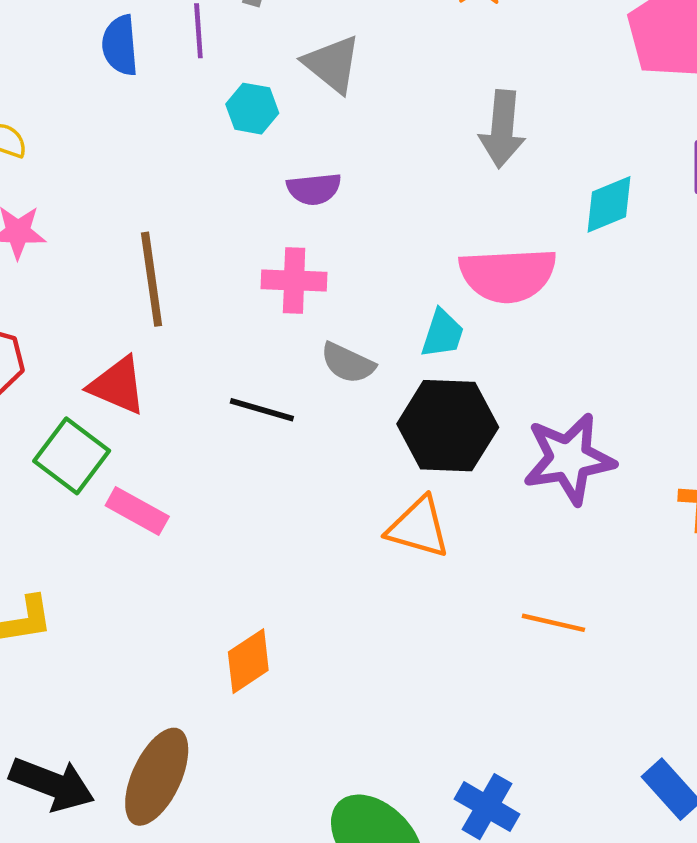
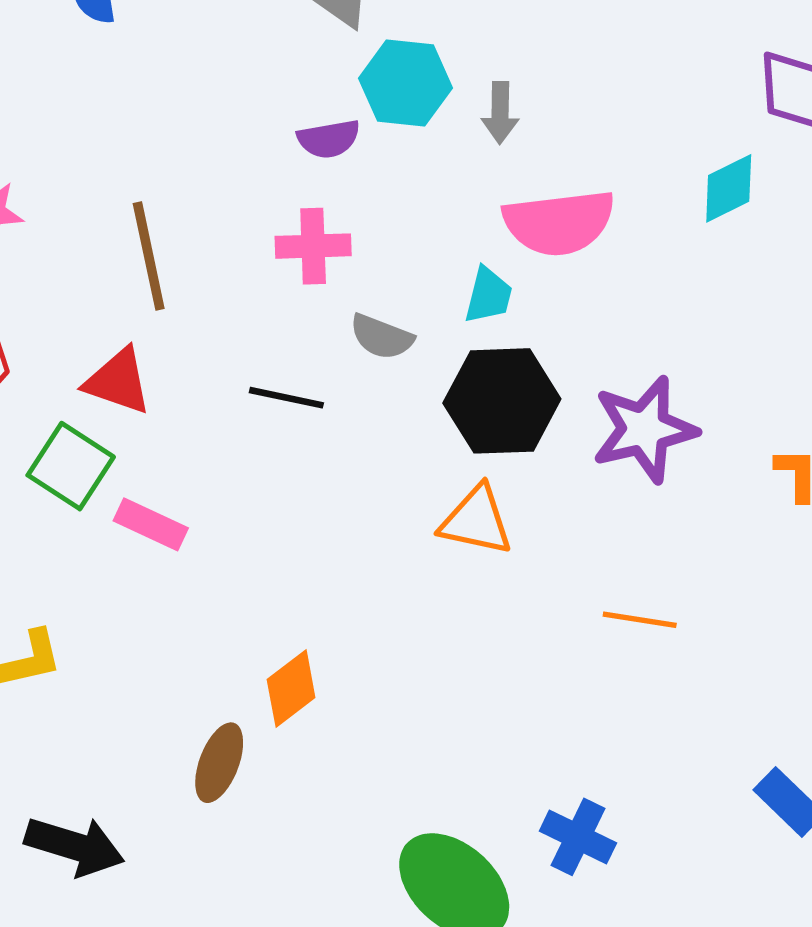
cyan hexagon: (252, 109) -> (406, 83), moved, size x1.5
gray arrow: (502, 129) -> (500, 113), moved, size x0.7
cyan diamond: (609, 204) -> (729, 188), moved
brown ellipse: (157, 777) -> (219, 763), moved, size x0.7

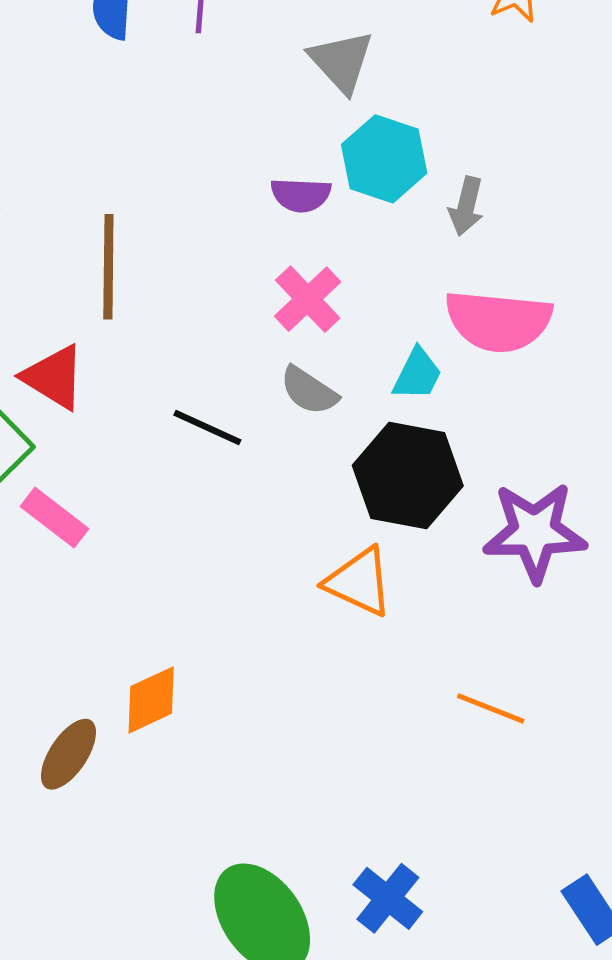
pink cross: (313, 246) -> (308, 299), moved, turned 36

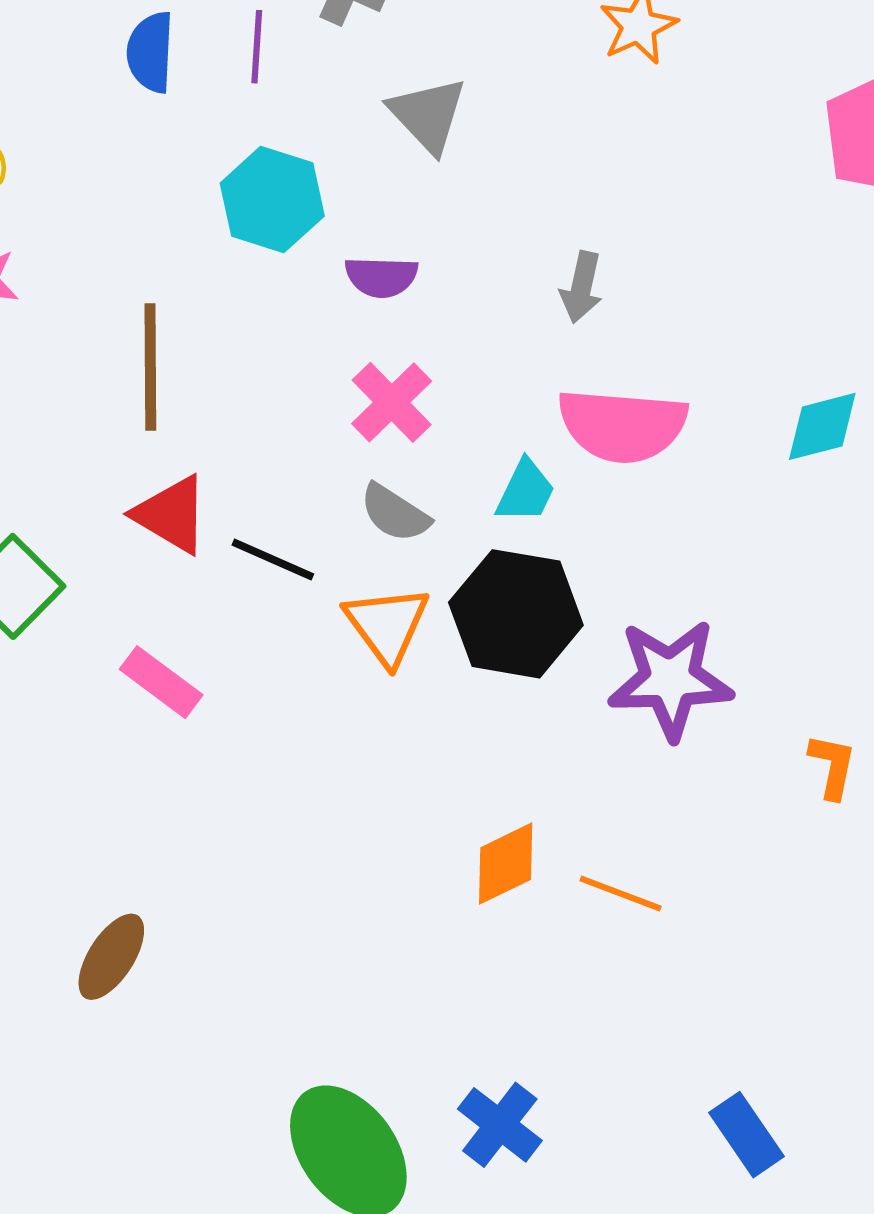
cyan hexagon: (384, 159) -> (272, 200), moved
red triangle: (54, 377) -> (171, 515), moved
pink rectangle: (54, 518) -> (161, 682), moved
orange triangle: (359, 582) -> (387, 625), moved, turned 30
orange diamond: (151, 700) -> (506, 864), moved

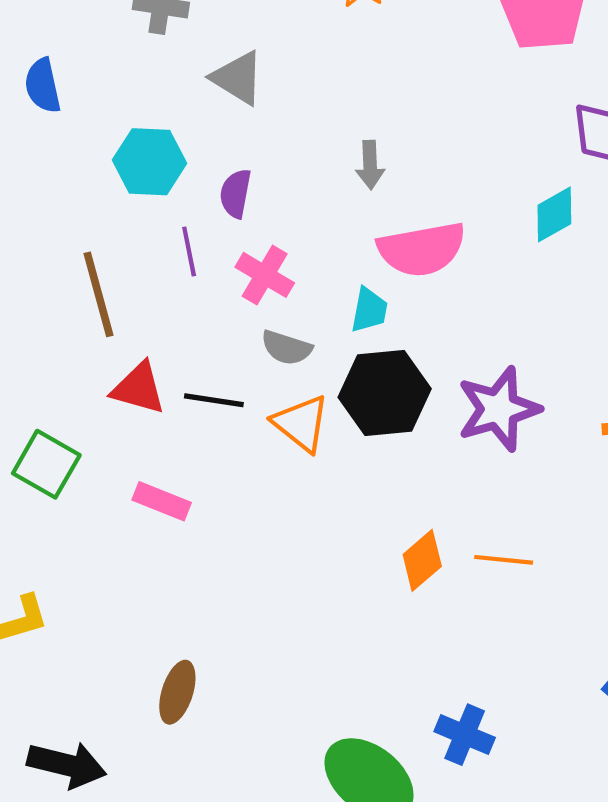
purple line: (257, 47) -> (189, 252), moved
purple semicircle: (381, 277) -> (236, 193), turned 114

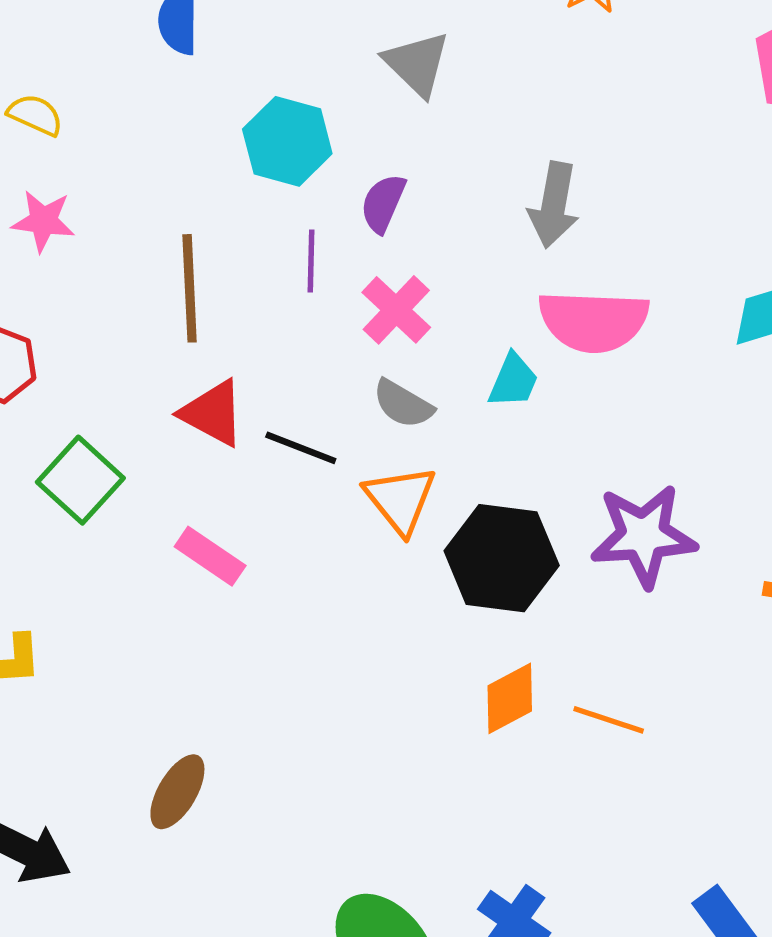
gray arrow: (370, 165) -> (554, 205), size x1.4
black hexagon: (385, 393) -> (502, 558), moved

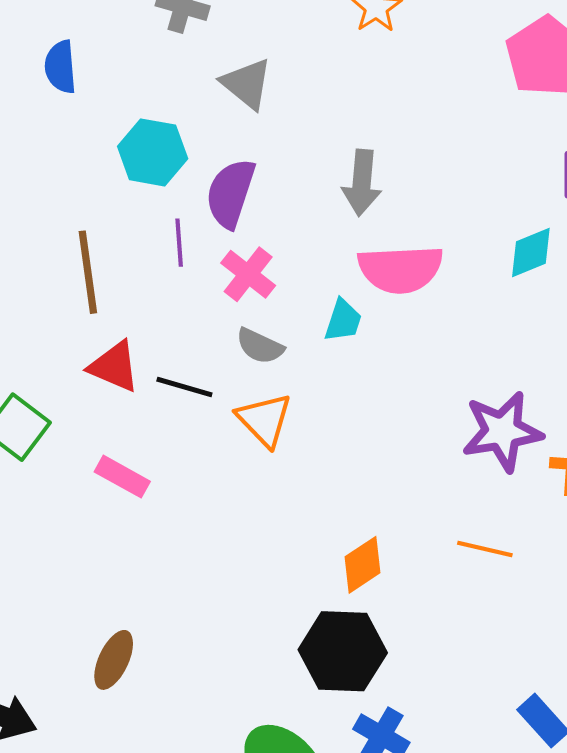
purple semicircle: (383, 203) -> (230, 193), size x1.5
purple star: (643, 536) -> (502, 431), moved
black hexagon: (502, 558) -> (343, 651), moved
orange line: (609, 720) -> (485, 549), moved

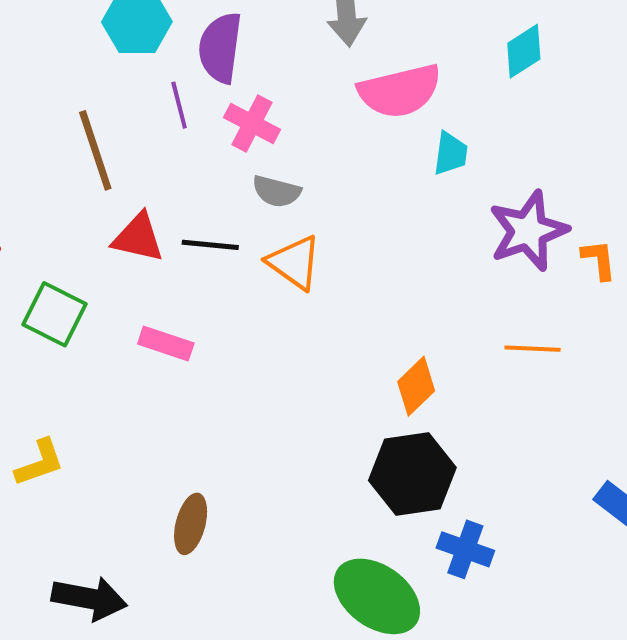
cyan trapezoid: (343, 320) -> (451, 153), moved

